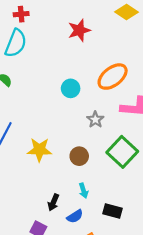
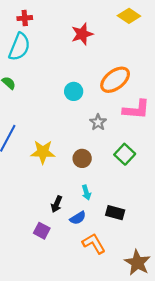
green square: (122, 152) -> (125, 154), size x0.7

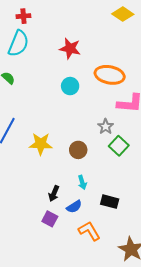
red star: (82, 34) -> (70, 49), moved, turned 30
orange ellipse: (115, 80) -> (110, 75), turned 48
gray star: (98, 122) -> (106, 127), moved
purple square: (42, 231) -> (50, 219), moved

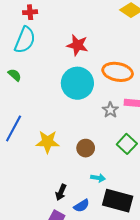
cyan circle: (70, 86) -> (77, 83), size x1.8
gray star: (106, 127) -> (110, 110), moved
cyan arrow: (82, 182) -> (98, 178), moved, turned -64
black rectangle: (110, 202) -> (118, 201), size x1.6

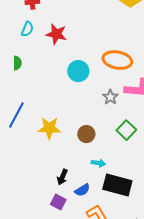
cyan semicircle: (25, 40) -> (27, 29), size x0.6
red star: (77, 45) -> (56, 34), moved
green semicircle: (15, 75) -> (17, 63), turned 48
cyan circle: (77, 83) -> (78, 71), size x0.7

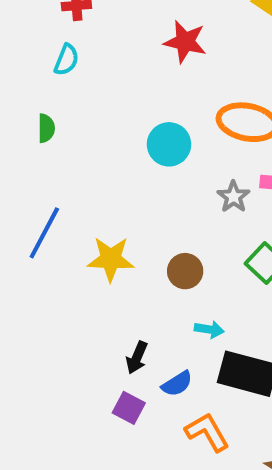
red star: (56, 34) -> (185, 42), moved

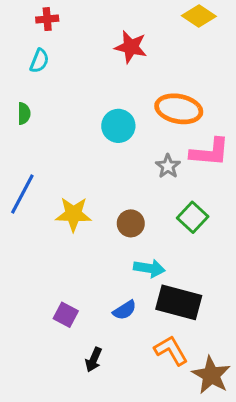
cyan arrow: (209, 329) -> (149, 268), size x1.4
black arrow: (137, 358) -> (94, 360), moved
purple square: (129, 408) -> (66, 315), moved
orange L-shape: (207, 432) -> (171, 350), moved

